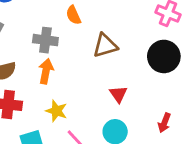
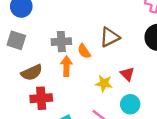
orange semicircle: (73, 15) -> (84, 51), moved
yellow star: (56, 111) -> (104, 83), moved

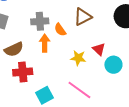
cyan circle: (130, 104) -> (113, 65), moved

